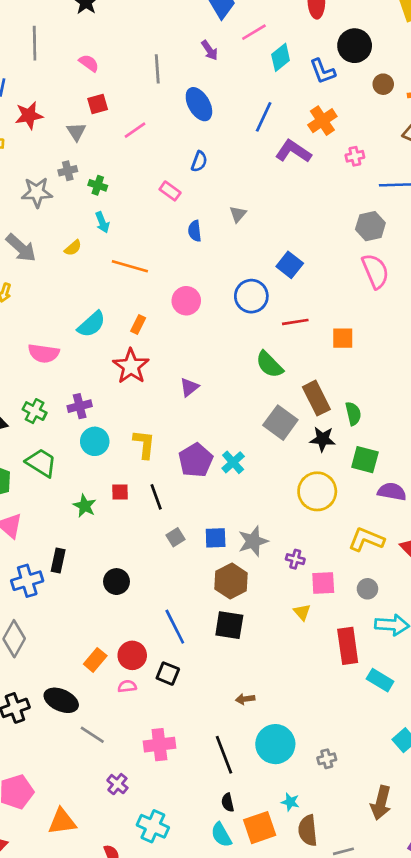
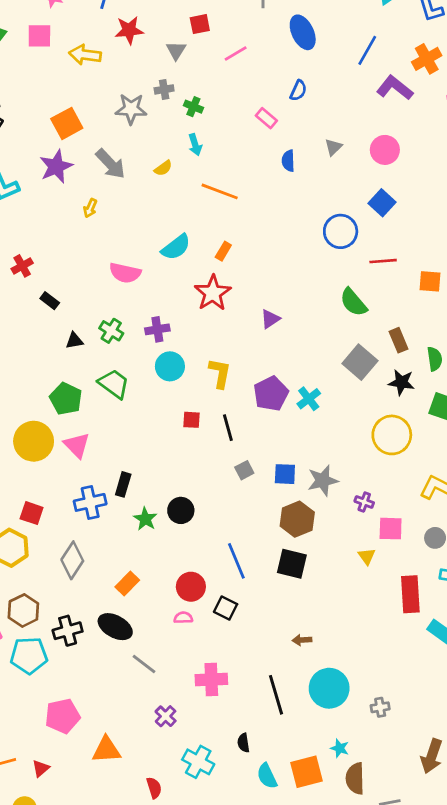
pink circle: (186, 301) -> (385, 150), moved
brown rectangle: (316, 398) -> (399, 340), size x0.7
green star: (85, 506) -> (145, 519), moved
orange rectangle: (95, 660) -> (127, 584), moved
black semicircle: (228, 802) -> (243, 743), moved

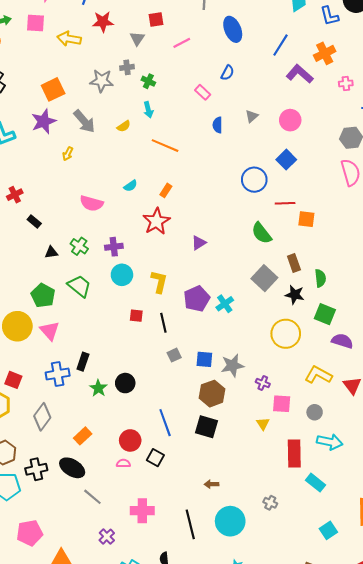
cyan semicircle: (176, 247) -> (131, 186), size x0.6
orange square: (430, 281) -> (306, 219), moved
gray cross: (380, 707) -> (270, 503), moved, turned 32

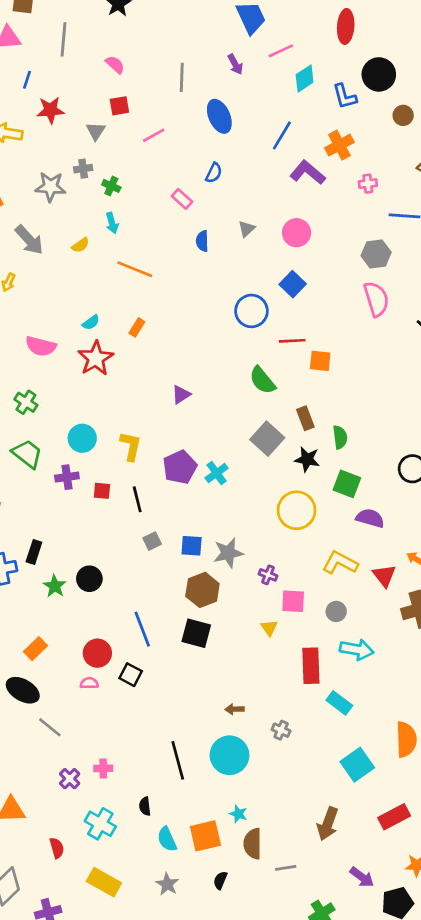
red star: (156, 221) -> (96, 358), moved
purple cross: (114, 247) -> (67, 477), moved
brown arrow: (212, 484) -> (235, 709), moved
pink cross: (142, 511) -> (103, 768), moved, size x0.6
cyan square: (328, 530) -> (357, 765), size x1.4

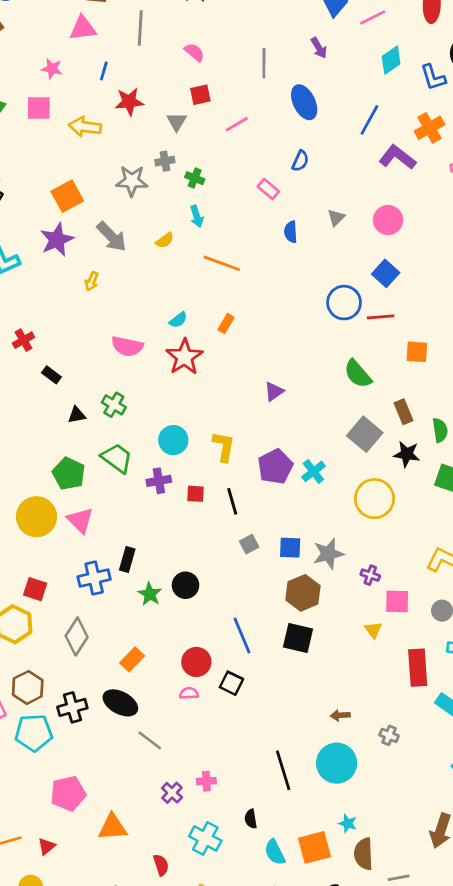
pink line: (281, 51) -> (373, 17), moved
red line: (292, 341) -> (381, 317), moved
yellow circle: (297, 510) -> (374, 499), moved

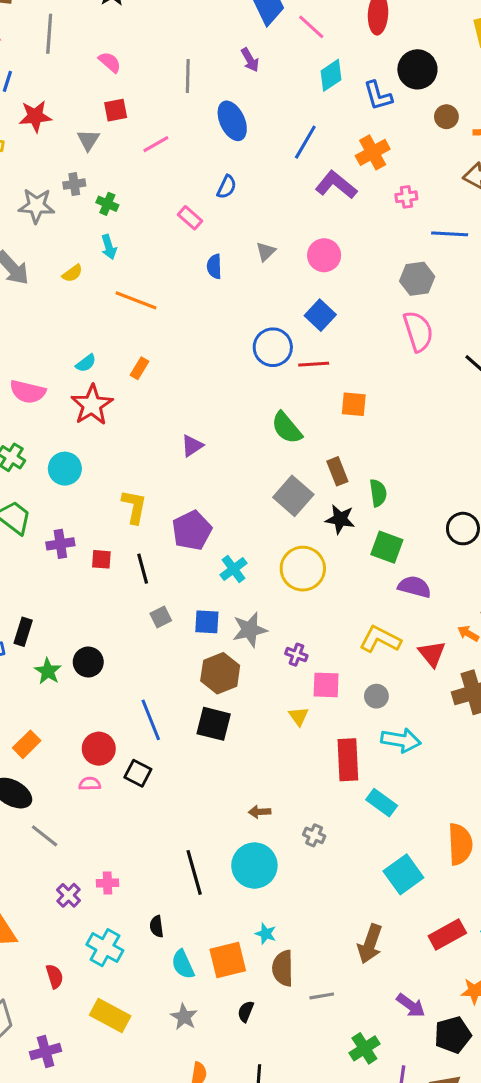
pink line: (373, 17) -> (311, 27), turned 68
cyan circle: (173, 440) -> (65, 469), moved
cyan cross: (313, 471) -> (233, 569), moved

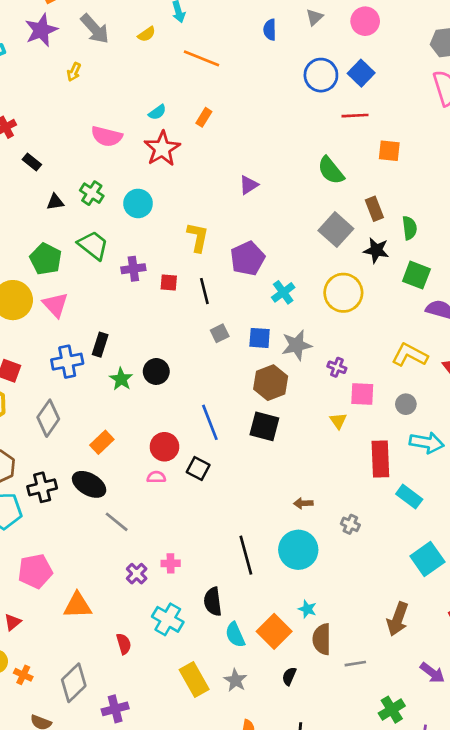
blue circle: (273, 347) -> (321, 75), moved
black semicircle: (157, 926) -> (213, 602), size x1.5
orange square: (228, 960) -> (274, 631), turned -32
yellow rectangle: (110, 1016) -> (194, 679), moved, turned 32

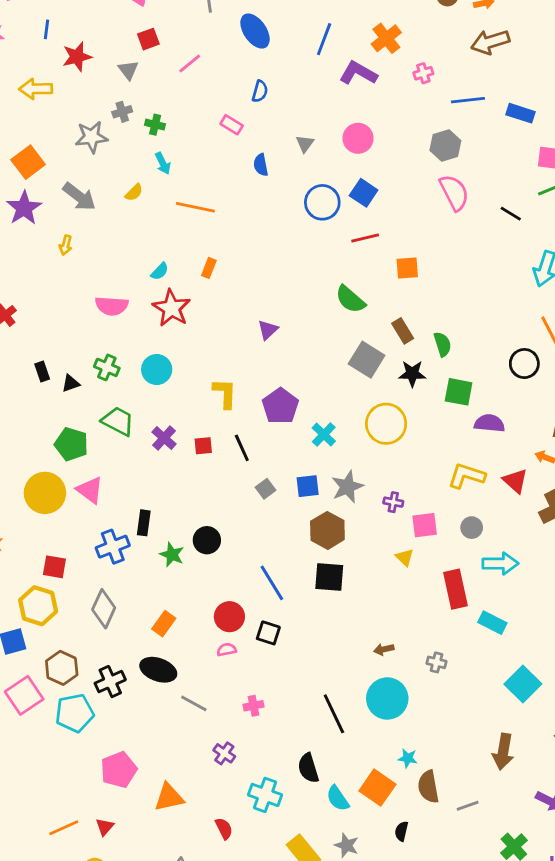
black rectangle: (32, 162) -> (42, 371), moved, turned 42
purple cross: (133, 269) -> (164, 438), turned -30
pink cross: (171, 563) -> (254, 706), moved

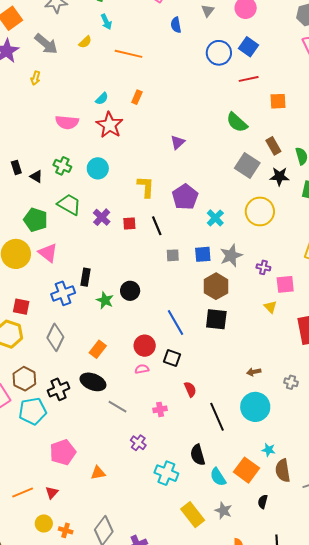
black triangle: (71, 383) -> (36, 177), turned 48
gray square: (265, 489) -> (173, 255), turned 32
orange triangle: (169, 797) -> (98, 473), size x0.7
red semicircle: (224, 829) -> (190, 389), moved

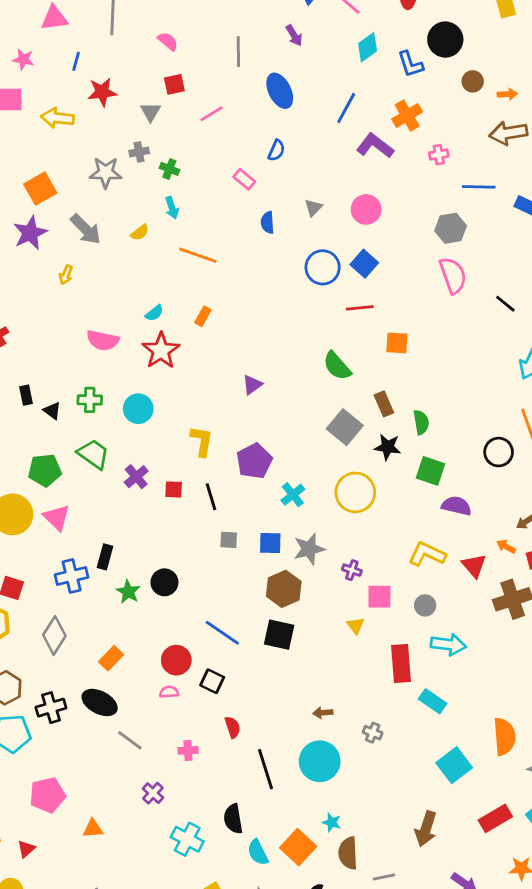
green cross: (62, 166) -> (90, 400), turned -30
green pentagon: (36, 220) -> (45, 470), turned -30
blue line: (175, 322) -> (222, 633), turned -32

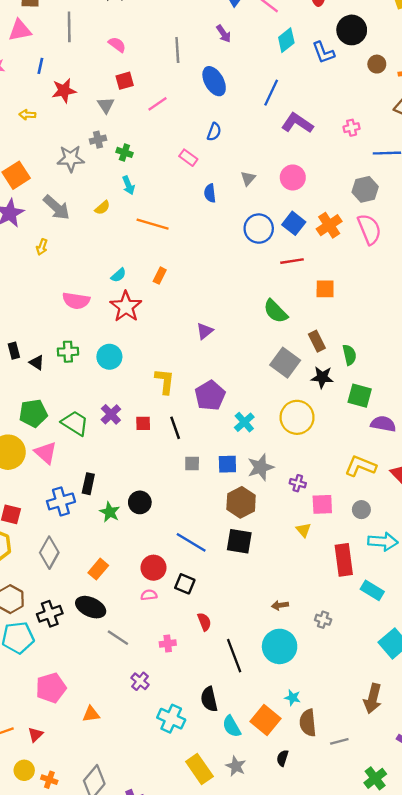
orange cross: (407, 115) -> (329, 225), moved
yellow arrow: (58, 118) -> (27, 115), size x0.6
green trapezoid: (93, 454) -> (75, 423), moved

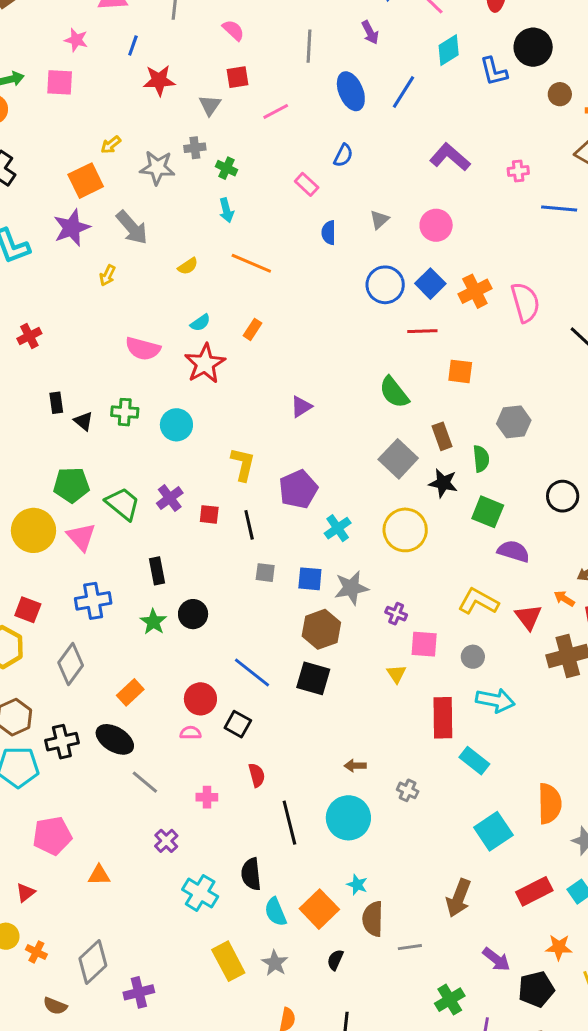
blue line: (271, 93) -> (403, 92), moved
yellow arrow: (27, 115) -> (111, 145), moved, turned -49
gray hexagon: (365, 189) -> (514, 422), moved
yellow semicircle: (102, 208) -> (188, 266), moved
black rectangle: (88, 484) -> (157, 571), moved, turned -30

